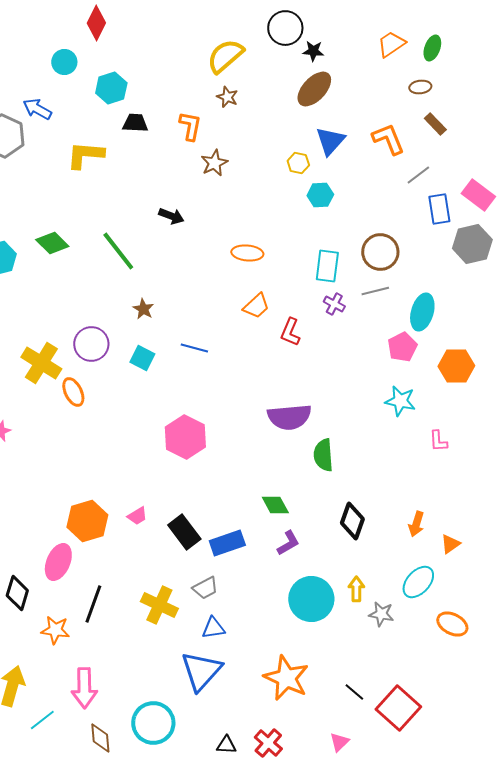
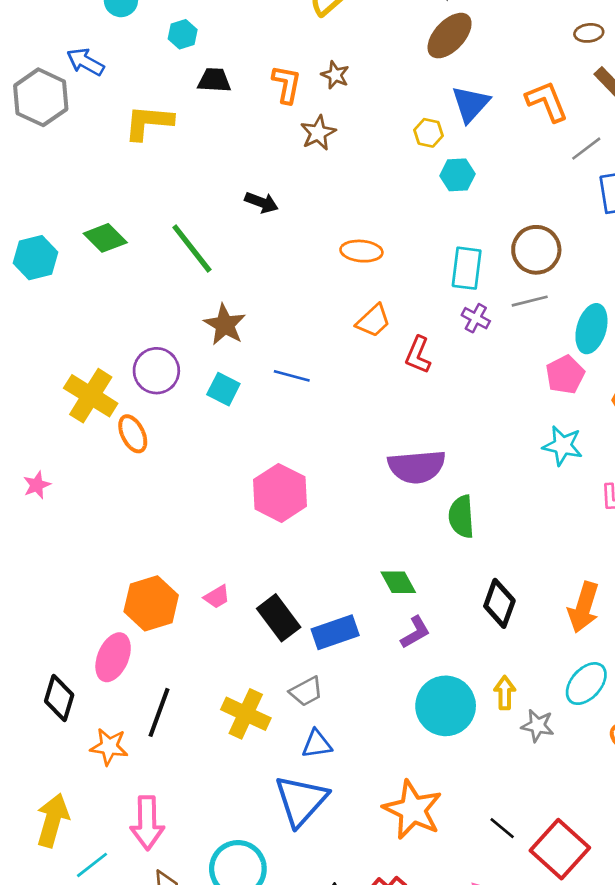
cyan hexagon: (111, 88) -> (183, 34), size x0.7
brown star: (227, 97) -> (335, 75), moved
brown star: (143, 309) -> (225, 325), size x1.5
orange arrow: (416, 524) -> (584, 607), size x1.5

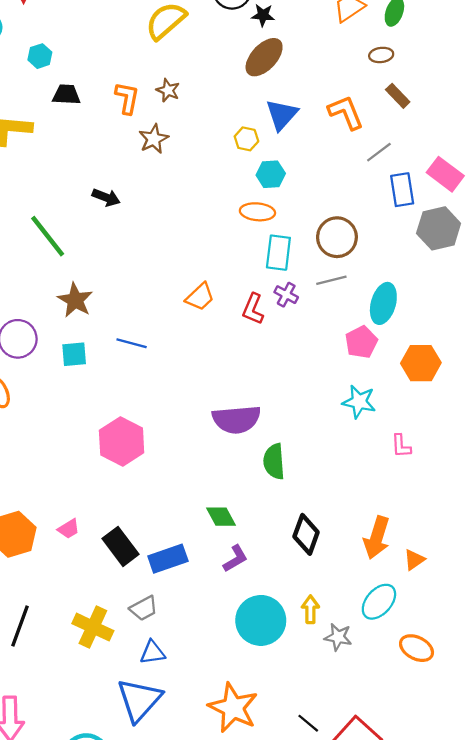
orange ellipse: (361, 251) -> (257, 212), moved
red L-shape: (418, 355) -> (253, 309), moved
cyan square: (223, 389) -> (74, 354), turned -32

